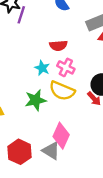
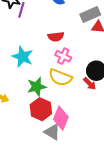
cyan star: (42, 68) -> (23, 57), moved, size x1.5
red hexagon: (20, 152) -> (41, 109), moved

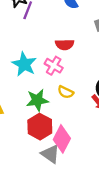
pink cross: (63, 56) -> (54, 66), moved
yellow semicircle: (60, 77) -> (66, 92), size x0.6

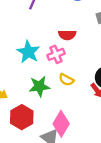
pink cross: (54, 66) -> (56, 54), turned 35
red hexagon: (40, 127) -> (22, 117), moved

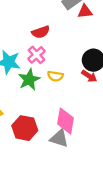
green star: (39, 86) -> (29, 80), moved

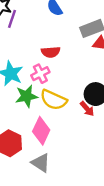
yellow semicircle: (55, 76) -> (53, 100), size x1.6
pink diamond: (66, 121) -> (41, 131), moved

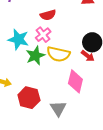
pink diamond: (41, 131) -> (75, 81), moved
gray triangle: (41, 163) -> (58, 108), turned 36

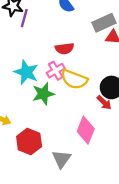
yellow semicircle: (58, 54) -> (74, 79), moved

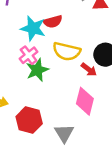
pink cross: (56, 71) -> (29, 55), moved
cyan star: (26, 72) -> (33, 28), moved
red arrow: (104, 103) -> (89, 70), moved

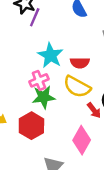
red semicircle: (53, 22) -> (80, 63), moved
red hexagon: (29, 120) -> (31, 126), moved

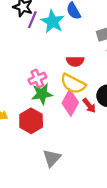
cyan star: (50, 55) -> (53, 22), moved
pink diamond: (82, 140) -> (70, 103), moved

